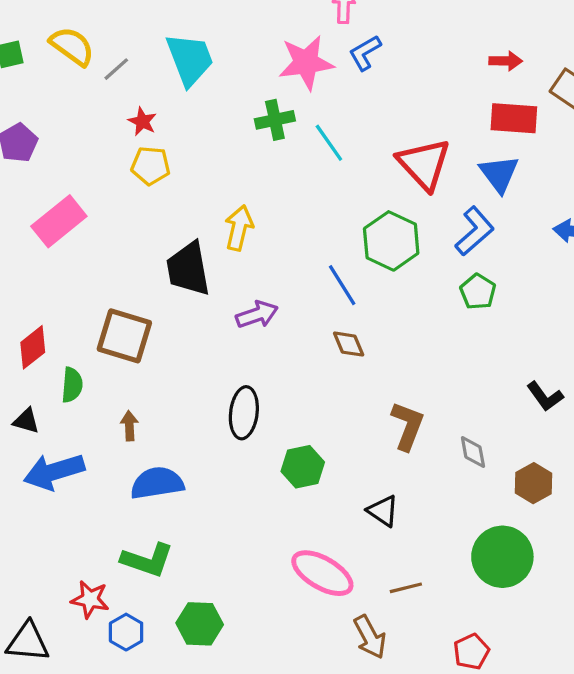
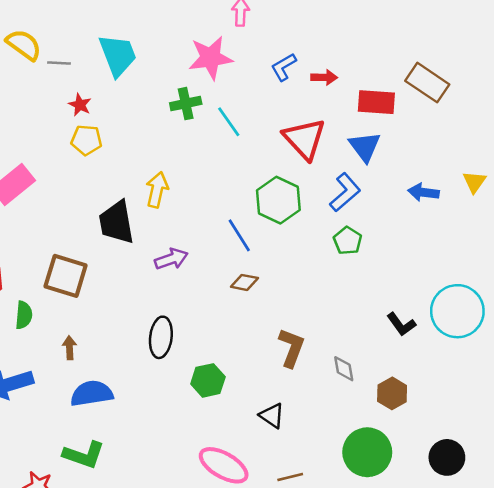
blue L-shape: (365, 53) -> (284, 67), moved
red arrow: (506, 61) -> (324, 77), moved
gray line: (116, 69) -> (59, 63), turned 45
brown diamond: (349, 344) -> (244, 282), turned -56

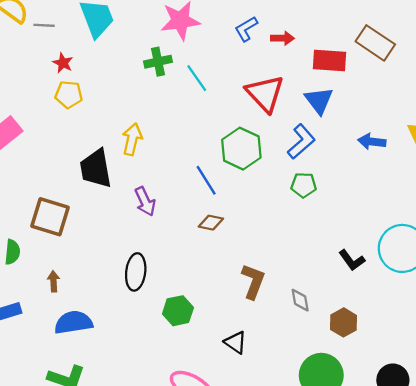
green pentagon: (348, 241) -> (304, 185), turned -30
purple arrow: (171, 259) -> (145, 201), turned 84

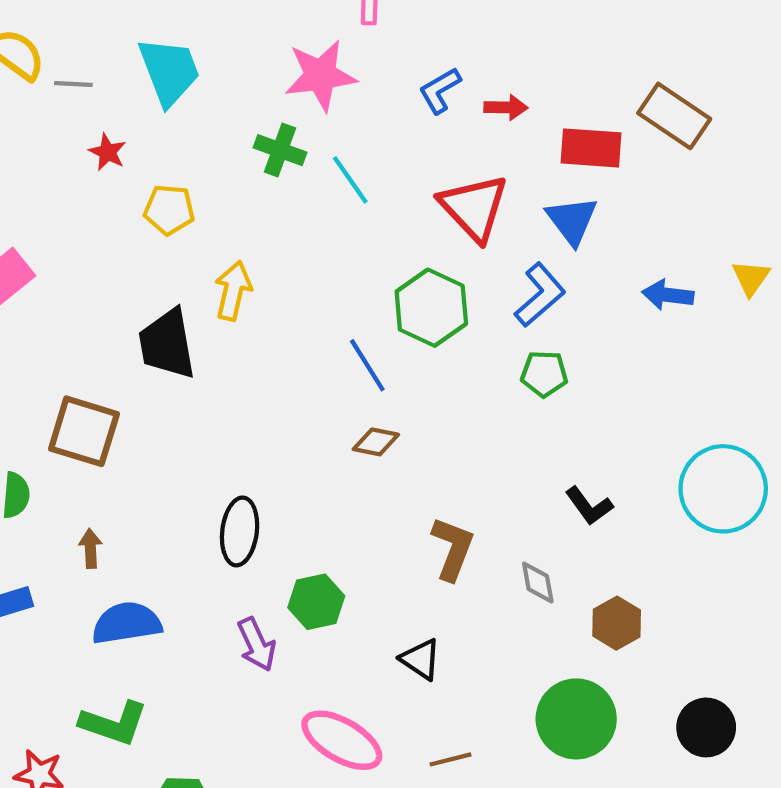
green cross: (158, 62) -> (280, 150), turned 32
yellow pentagon: (69, 95) -> (169, 210), moved
purple arrow: (145, 201) -> (257, 644), moved
black L-shape: (352, 260) -> (589, 506), moved

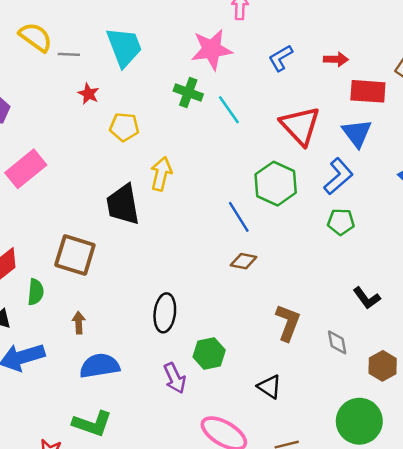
red arrow: (506, 107) -> (336, 59), moved

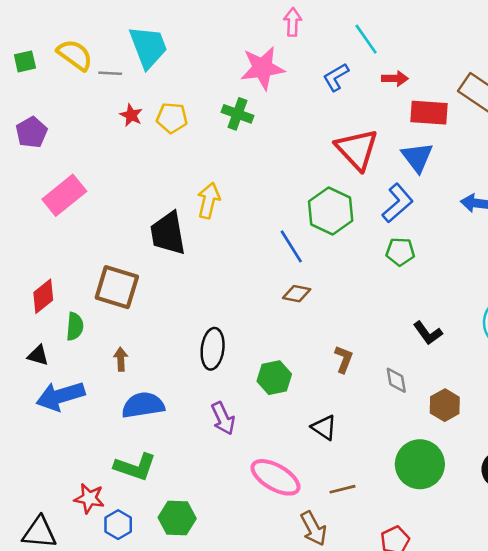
cyan trapezoid: (124, 47) -> (148, 47), moved
cyan line: (229, 110) -> (366, 39), moved
yellow pentagon: (124, 127) -> (172, 118), moved
brown L-shape: (288, 323) -> (344, 359), size x0.7
green hexagon: (209, 353) -> (274, 378), moved

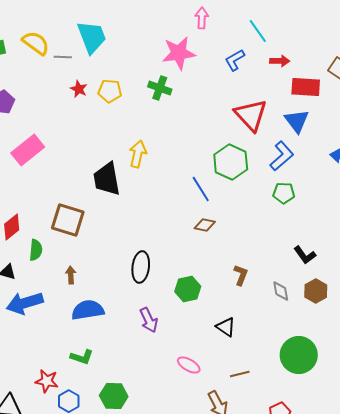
brown hexagon: (445, 405) -> (316, 291), moved
green L-shape: (135, 467) -> (82, 357), size x0.7
pink ellipse: (276, 477) -> (189, 365), size x0.6

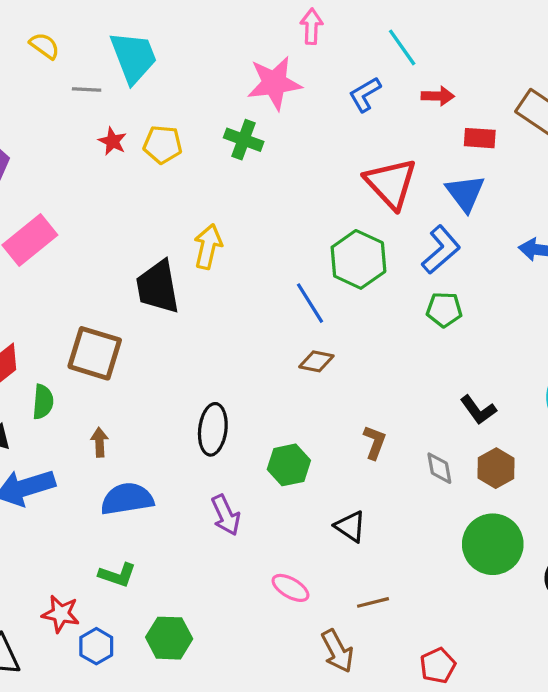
yellow semicircle: (36, 43) -> (45, 46), moved, size x0.7
red rectangle: (306, 87) -> (480, 138), size x0.7
green circle: (299, 355) -> (493, 544), moved

